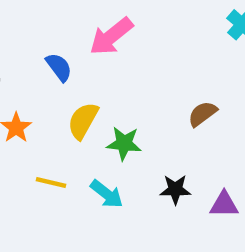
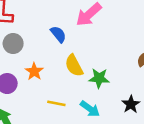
yellow semicircle: (83, 121) -> (74, 66), turned -55
black star: (175, 189) -> (131, 104), turned -30

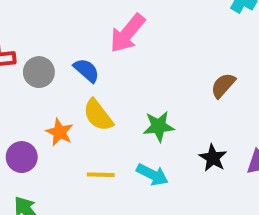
gray circle: (13, 43) -> (39, 72), moved
yellow semicircle: (74, 66) -> (98, 115), moved

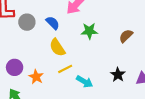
green star: (159, 126) -> (89, 31), moved
orange star: (60, 132) -> (36, 77), moved
yellow line: (101, 175) -> (65, 69), moved, turned -32

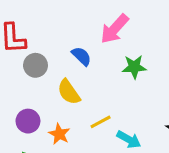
gray circle: (27, 22) -> (35, 65), moved
yellow semicircle: (57, 48) -> (69, 92), moved

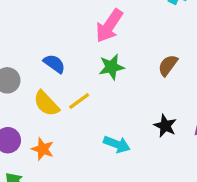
pink arrow: (115, 29) -> (109, 26), moved
yellow line: (101, 122) -> (79, 101), moved

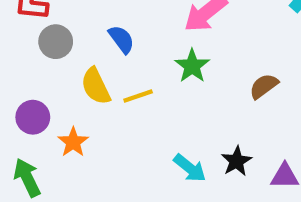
green star: (112, 67) -> (192, 66), turned 30
cyan arrow: (117, 144) -> (190, 168), moved

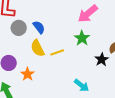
blue semicircle: (121, 39) -> (39, 27), moved
black star: (236, 161) -> (102, 59), moved

